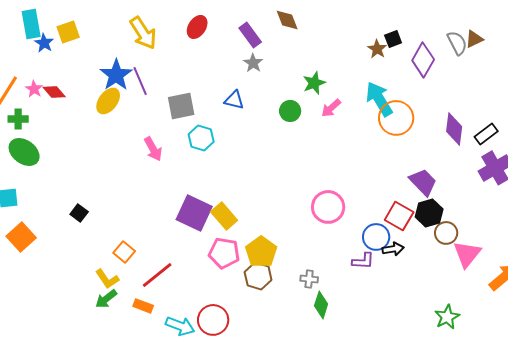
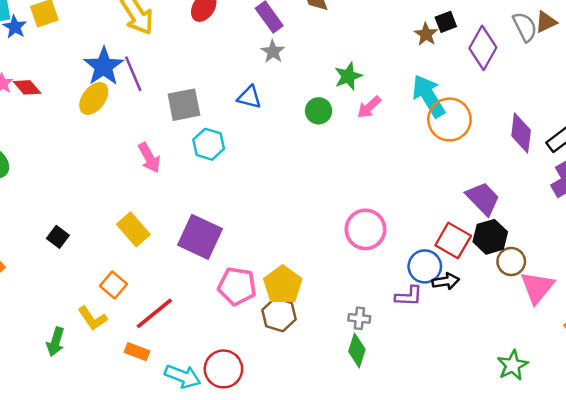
yellow rectangle: (224, 216) -> (133, 229), moved
gray cross: (309, 279) -> (359, 318), moved
green arrow: (106, 299) -> (55, 342), moved, turned -35

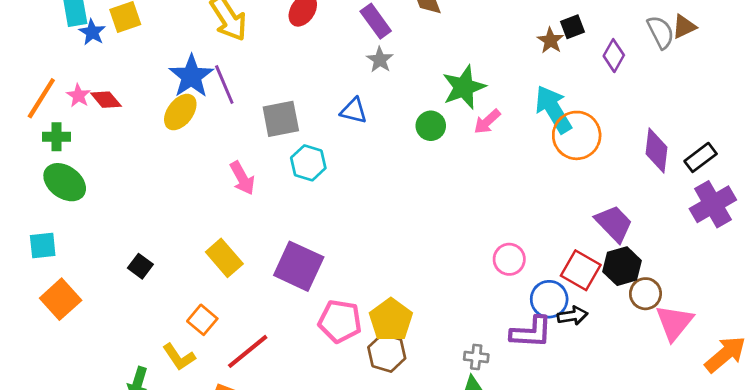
purple diamond: (483, 48) -> (614, 56), size x0.7
green star: (348, 76) -> (464, 87), size x1.4
pink circle: (365, 229) -> (509, 259), moved, size x0.7
purple L-shape: (409, 296) -> (531, 332), size x1.4

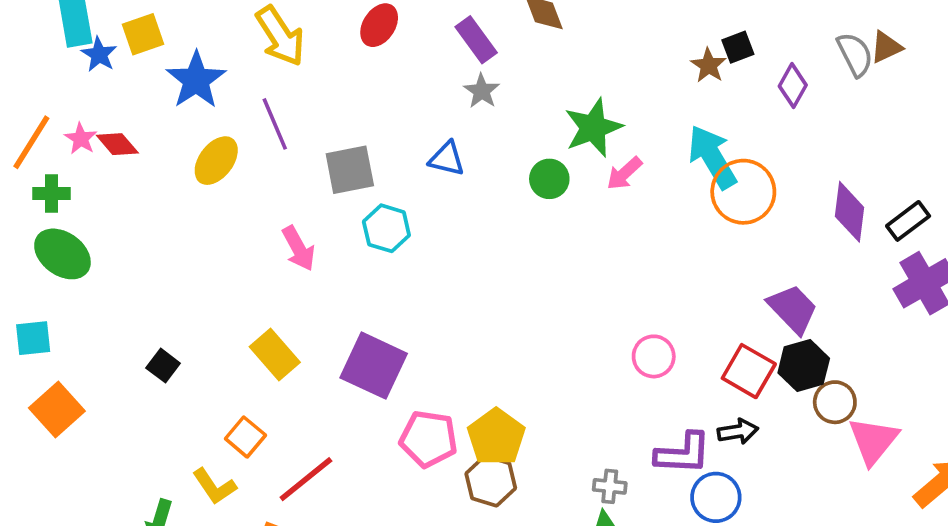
blue star: (191, 76) -> (196, 80), moved
blue circle: (549, 299) -> (716, 497), moved

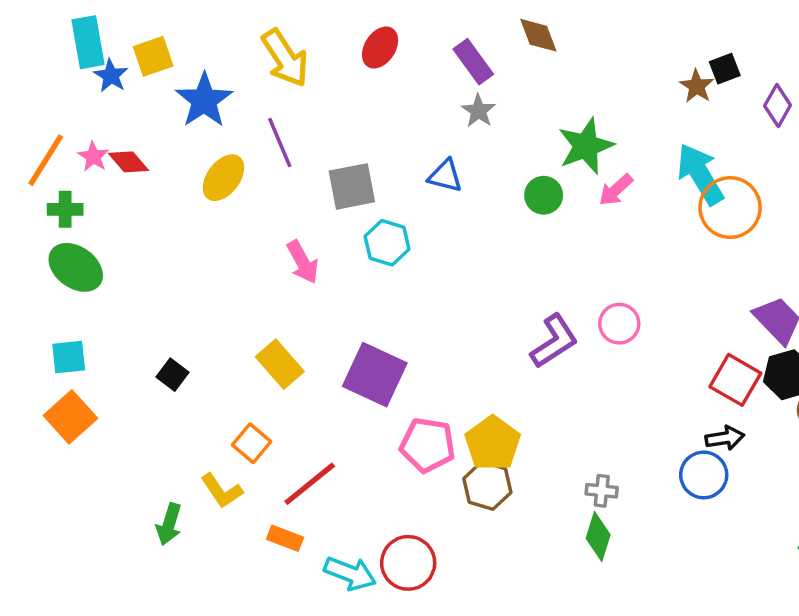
cyan square: (33, 338) -> (69, 357), moved
pink circle: (654, 356) -> (619, 324), moved
purple L-shape: (683, 453) -> (554, 341), moved, turned -36
blue circle: (716, 497) -> (704, 475), moved

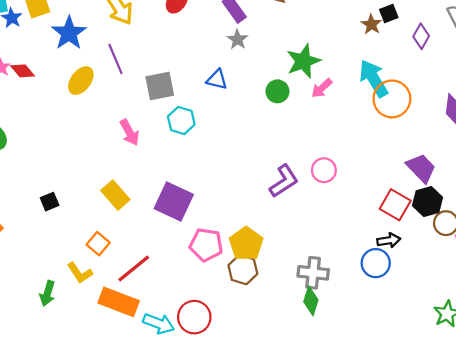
black square: (172, 375) -> (50, 202), turned 30
gray cross: (602, 491) -> (313, 273), size x1.6
orange rectangle: (285, 538) -> (119, 302), size x1.8

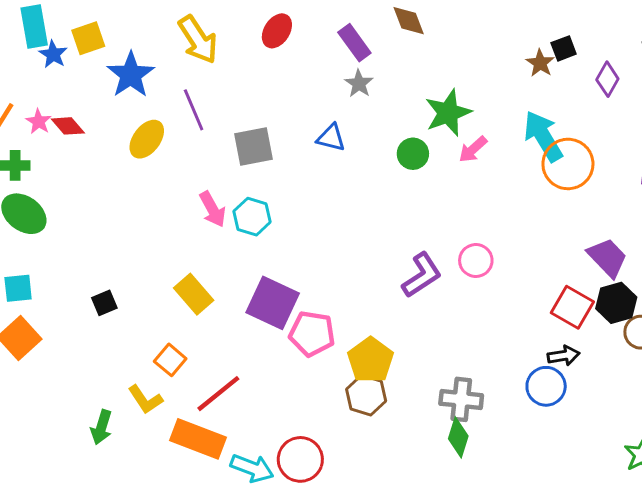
cyan hexagon: (181, 121) -> (252, 217), moved
pink pentagon: (206, 245) -> (312, 334), moved

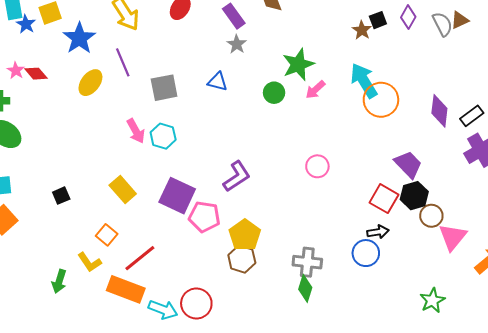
purple diamond: (607, 79) -> (408, 17), moved
purple L-shape: (422, 275) -> (237, 176), moved

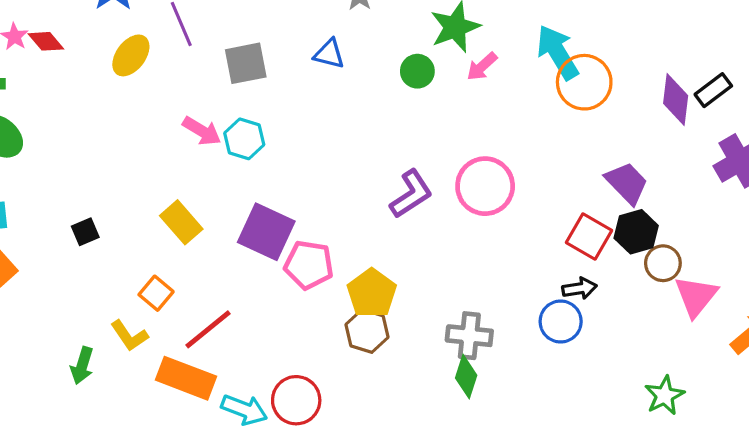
black rectangle: (472, 116) -> (713, 90), moved
pink arrow: (136, 131) -> (202, 131), turned -30
pink circle: (317, 166) -> (485, 186), size x1.6
purple L-shape: (237, 176) -> (411, 194), moved

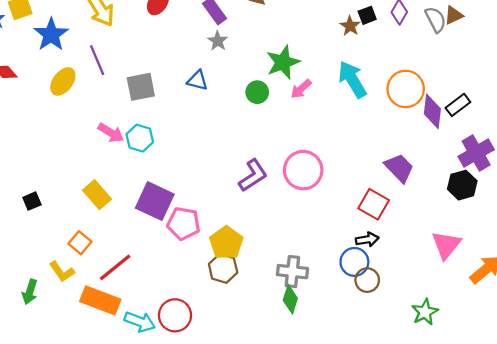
orange circle: (584, 82) -> (406, 89), moved
black hexagon: (636, 232) -> (462, 185), moved
brown circle: (663, 263) -> (367, 280), moved

